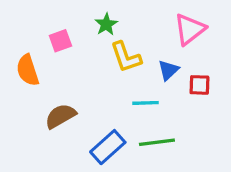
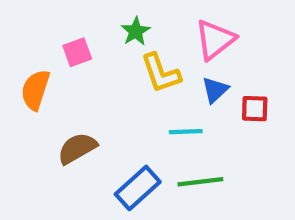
pink triangle: (190, 29) -> (215, 40), moved
orange semicircle: (28, 70) -> (35, 90), turned 36

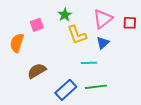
red square: (255, 109) -> (130, 23), moved

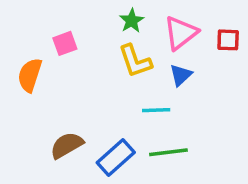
green star: (65, 15) -> (132, 21), moved
brown semicircle: (37, 71) -> (67, 145), moved

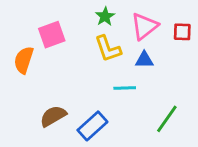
pink square: (65, 43) -> (52, 35), size x1.4
blue triangle: (181, 75) -> (144, 60), turned 42
green line: (168, 152) -> (167, 119), moved, turned -48

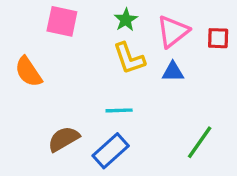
pink square: (52, 35) -> (62, 21), moved, turned 32
orange semicircle: (24, 60) -> (28, 72), turned -52
cyan line: (125, 88) -> (119, 110), moved

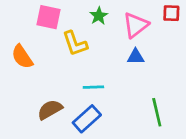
red square: (218, 38) -> (171, 13), moved
yellow L-shape: (129, 58) -> (75, 44), moved
green line: (200, 142) -> (157, 112), turned -48

